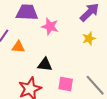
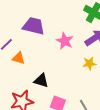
pink star: (50, 26) -> (65, 41), moved

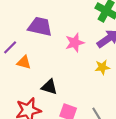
pink star: (65, 41) -> (75, 43), turned 30

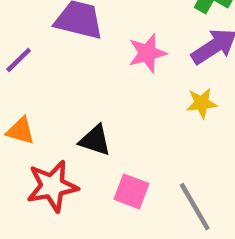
orange triangle: (24, 62) -> (21, 131), moved

